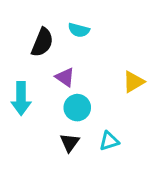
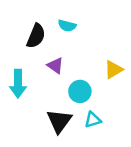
cyan circle: (77, 108) -> (80, 91), moved
black triangle: (70, 143) -> (59, 121), size x1.5

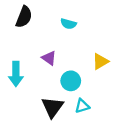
cyan semicircle: (67, 26) -> (68, 24), moved
black semicircle: (36, 36) -> (24, 17), moved

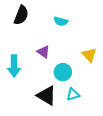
yellow triangle: (100, 61) -> (89, 55), turned -42
black triangle: (52, 107) -> (47, 95), turned -35

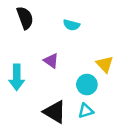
black semicircle: (21, 15) -> (25, 18), turned -42
cyan circle: (63, 72) -> (87, 85), moved

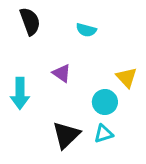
black triangle: (55, 112) -> (66, 135), turned 45

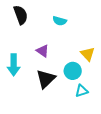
cyan triangle: (103, 134) -> (82, 91), moved
black triangle: (66, 135) -> (46, 79), moved

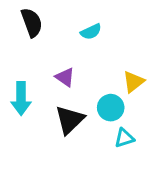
cyan semicircle: (60, 21) -> (91, 32), turned -40
yellow triangle: (88, 54) -> (133, 82), turned 35

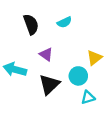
black semicircle: (32, 23) -> (31, 24), moved
cyan arrow: (21, 98) -> (15, 69), turned 105

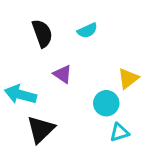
black triangle: (49, 85) -> (41, 129), moved

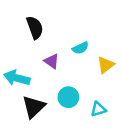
cyan semicircle: (87, 30) -> (80, 48), moved
cyan circle: (106, 103) -> (68, 97), moved

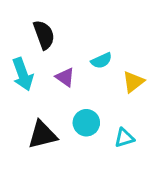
cyan arrow: (17, 78) -> (23, 74), moved, turned -125
black triangle: (34, 107) -> (42, 135), turned 30

